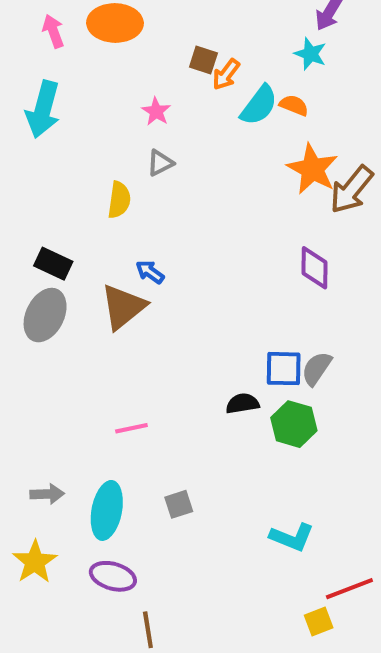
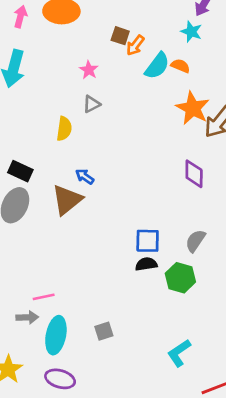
pink arrow: (53, 31) -> (20, 17), turned 35
blue square: (284, 369) -> (148, 241), moved
pink line: (131, 428) -> (44, 297), moved
gray arrow: (47, 494) -> (27, 317), moved
cyan L-shape: (292, 537) -> (179, 353), turned 124

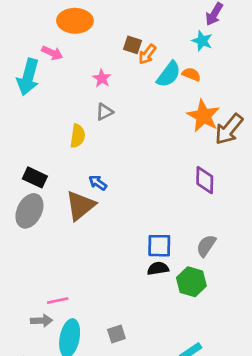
pink arrow: (20, 17) -> (52, 53), moved, turned 100

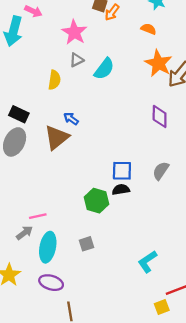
cyan semicircle: (169, 74) -> (104, 69), moved
pink star: (102, 78) -> (74, 32), size x1.6
green hexagon: (191, 282) -> (96, 201), moved
gray arrow: (41, 321) -> (24, 233), turned -35

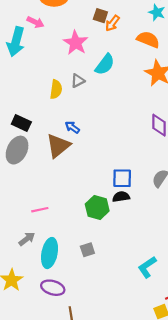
orange semicircle: (149, 29) -> (148, 40), size x1.5
gray triangle: (77, 60) -> (78, 81), moved
cyan semicircle: (104, 69) -> (105, 64), moved
pink line: (38, 216) -> (40, 210), moved

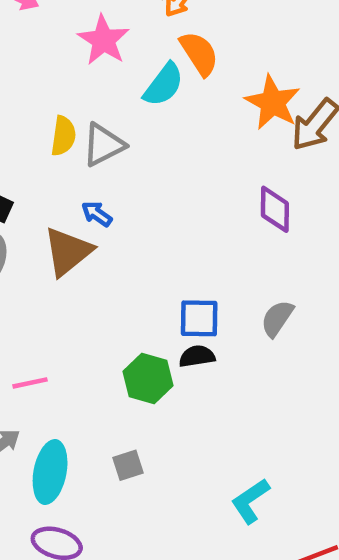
orange semicircle: (148, 40) -> (199, 53), moved, turned 35
gray triangle: (78, 81) -> (103, 145), moved, size x1.5

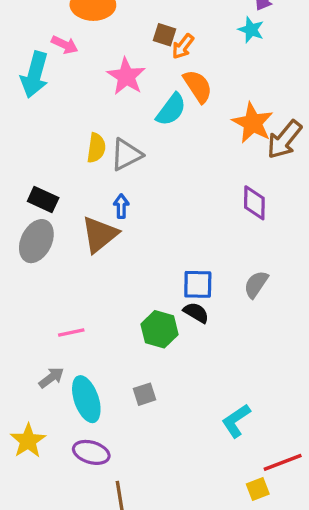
blue arrow: (97, 214) -> (121, 206), turned 55
black semicircle: (197, 356) -> (196, 313), turned 40
cyan ellipse: (50, 472) -> (86, 399), turned -30

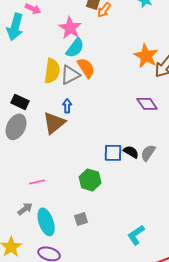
orange semicircle: (198, 86) -> (86, 68), moved
cyan semicircle: (171, 110) -> (75, 48), moved
yellow semicircle: (96, 148) -> (52, 71), size x1.4
purple diamond: (254, 203) -> (147, 104), turned -35
black semicircle: (196, 313) -> (131, 152), moved

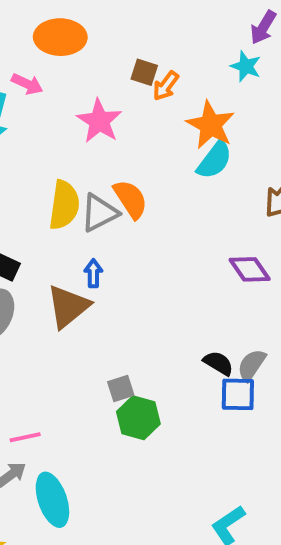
cyan semicircle: (75, 48) -> (214, 160), moved
orange star: (146, 56) -> (211, 125), moved
blue square: (113, 153) -> (238, 394), moved
pink line: (37, 182) -> (25, 437), moved
gray square: (81, 219) -> (121, 388), moved

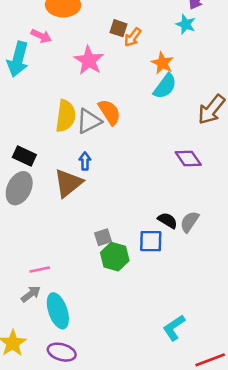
orange star: (211, 125) -> (162, 63), size x0.7
blue square: (238, 394) -> (151, 241), moved

